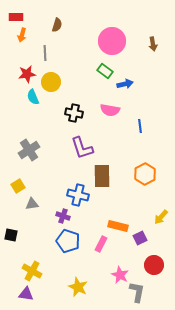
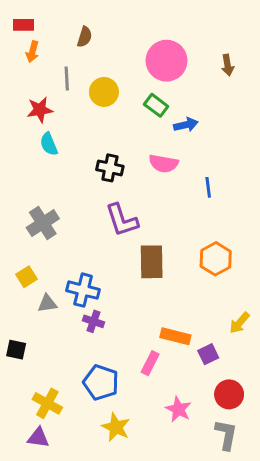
yellow circle: (51, 82) -> (104, 92), moved
blue cross: (78, 195) -> (83, 290), moved
blue pentagon: (68, 241) -> (101, 382), moved
gray L-shape: (137, 292) -> (226, 435), moved

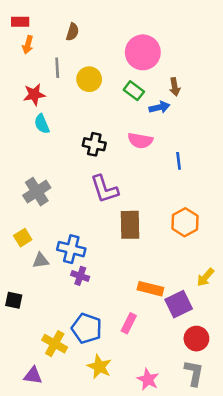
brown arrow: (228, 65) -> (175, 87), moved
purple square: (208, 354) -> (179, 304), size x1.5
pink rectangle: (150, 363) -> (129, 323), moved
yellow cross: (47, 403) -> (55, 344), moved
pink star: (178, 409) -> (148, 379), moved

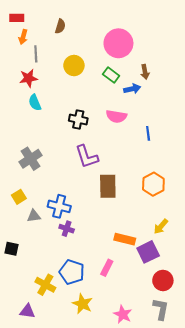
gray line: (57, 68) -> (36, 54), moved
yellow arrow: (205, 277) -> (161, 226), moved

